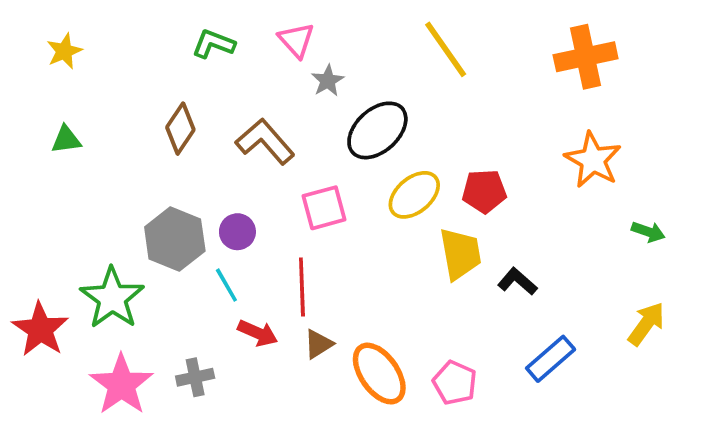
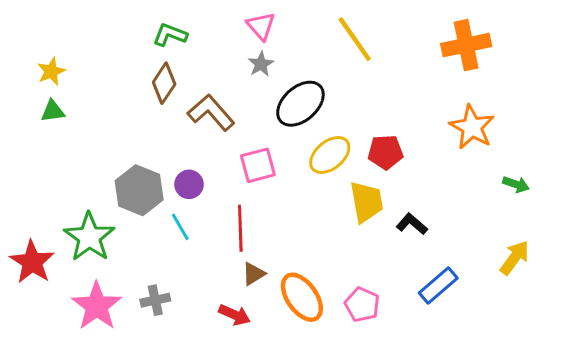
pink triangle: (296, 40) -> (261, 26), moved
yellow star: (64, 51) -> (51, 71), moved
brown diamond: (180, 129) -> (164, 83), moved
red arrow: (258, 333) -> (234, 315), moved

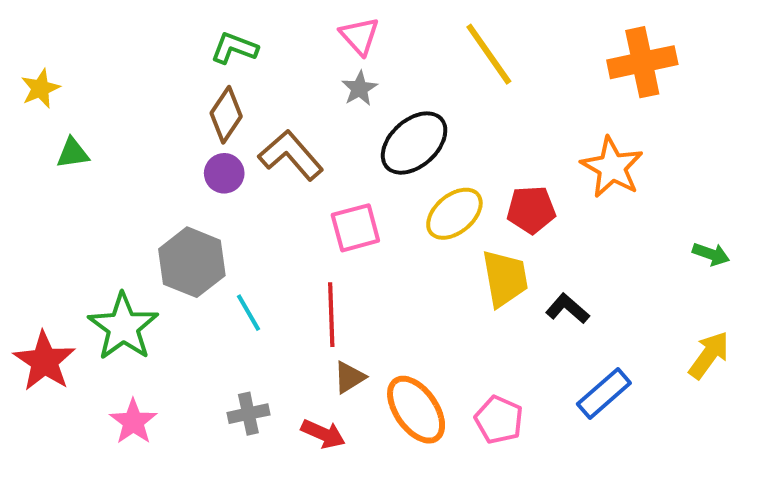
yellow star: (51, 71) -> (40, 88), moved
orange star: (472, 127) -> (612, 167), moved
purple circle: (189, 184) -> (224, 173), moved
gray cross: (155, 300) -> (248, 414), moved
pink star: (97, 306) -> (133, 422), size x0.7

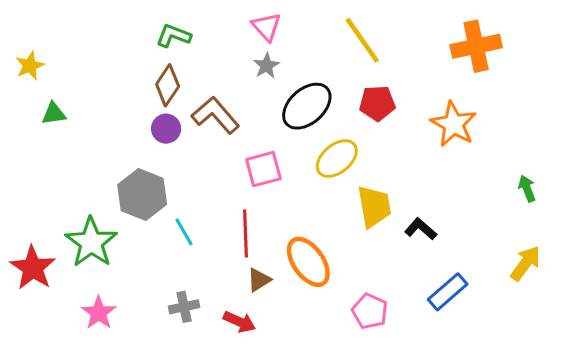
red pentagon: (531, 210) -> (377, 103), moved
green arrow: (711, 254) -> (527, 188), turned -130
orange ellipse: (416, 410) -> (308, 262), moved

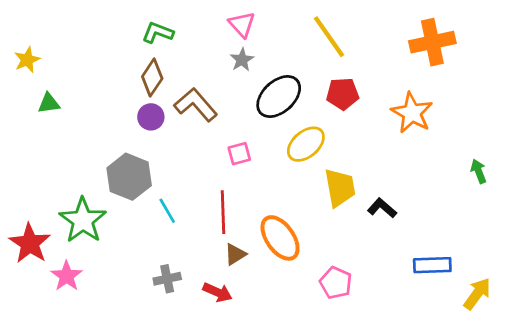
pink square: (263, 169) -> (239, 154), size x0.7
yellow arrow: (525, 263) -> (477, 294), moved
blue rectangle: (448, 292) -> (432, 265), moved, turned 39
pink star: (99, 313) -> (67, 276), moved

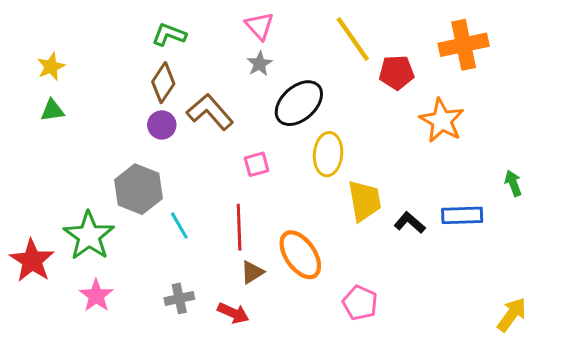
yellow star: (27, 60) -> (51, 67), moved
red pentagon: (343, 94) -> (397, 72), moved
yellow ellipse: (306, 144) -> (328, 154), turned -45
blue rectangle: (432, 265) -> (462, 215), moved
pink star: (67, 276) -> (96, 296), moved

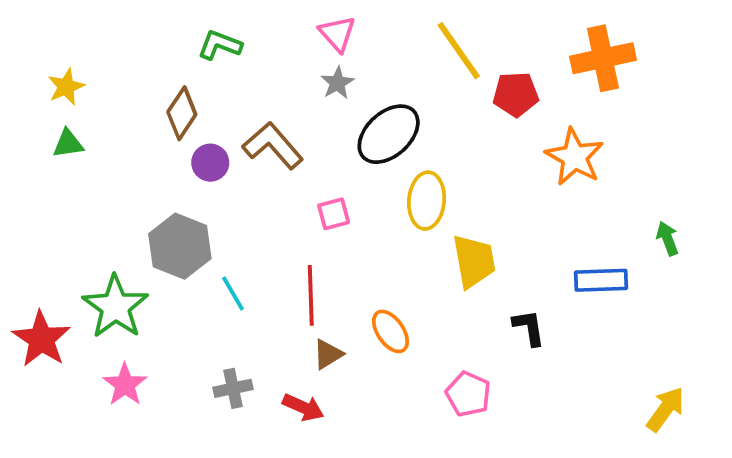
brown diamond: (163, 83) -> (182, 113), moved
black L-shape: (410, 223) -> (529, 328), moved, turned 40
orange ellipse: (300, 255) -> (390, 331), size x0.7

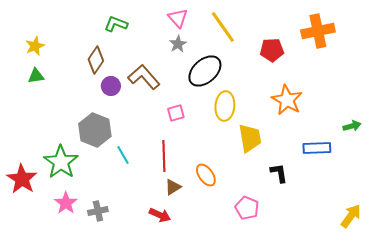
yellow line: (459, 51) -> (223, 27), moved
orange star: (574, 157) -> (287, 100), moved
green arrow: (667, 238) -> (352, 126), turned 96
gray cross: (233, 388) -> (98, 211), moved

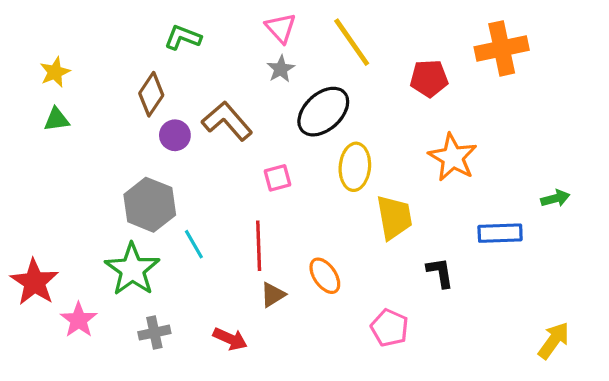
green star: (61, 162) -> (132, 269), moved
pink star: (66, 203) -> (79, 320), moved
red arrow: (160, 215) -> (230, 339), moved

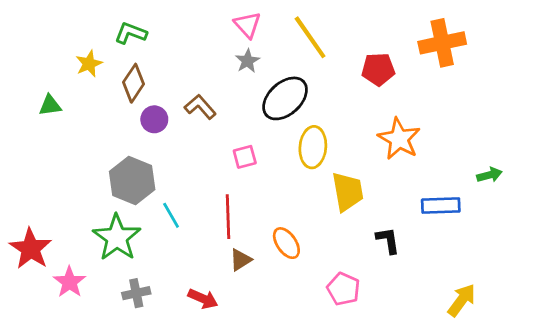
green L-shape: (183, 37) -> (131, 33), moved
yellow star: (55, 72) -> (89, 64), moved
brown L-shape: (227, 121) -> (200, 107), size x0.7
yellow arrow: (554, 340) -> (462, 300), moved

